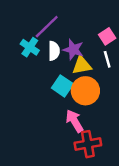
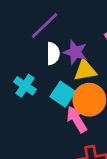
cyan cross: (30, 47) -> (25, 86), moved
pink arrow: (75, 121) -> (77, 119), moved

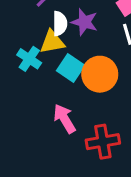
yellow triangle: (85, 70) -> (52, 42), moved
pink arrow: (77, 119) -> (64, 119), moved

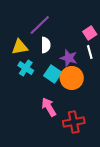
purple star: (84, 22) -> (69, 58), moved
yellow triangle: (52, 42) -> (20, 47), moved

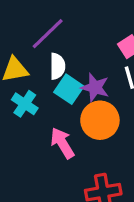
cyan square: (53, 74) -> (69, 89), moved
pink arrow: (49, 107) -> (62, 143), moved

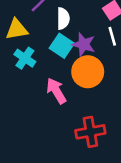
white semicircle: (57, 66) -> (63, 19), moved

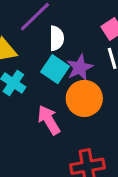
purple star: (84, 44) -> (80, 68), turned 30

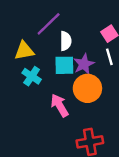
cyan square: (55, 69) -> (64, 65), turned -35

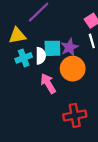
white semicircle: (66, 41) -> (41, 56), moved
cyan cross: (32, 76) -> (24, 58), turned 35

